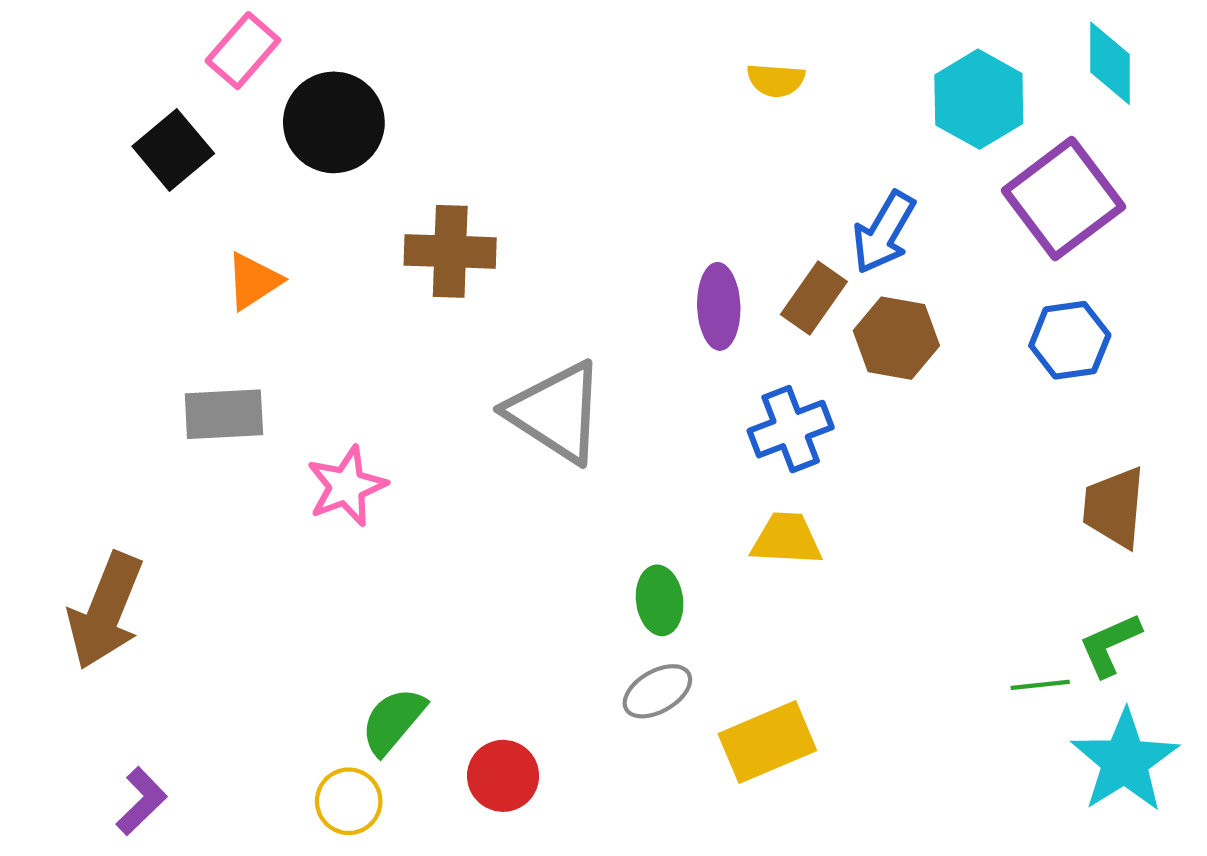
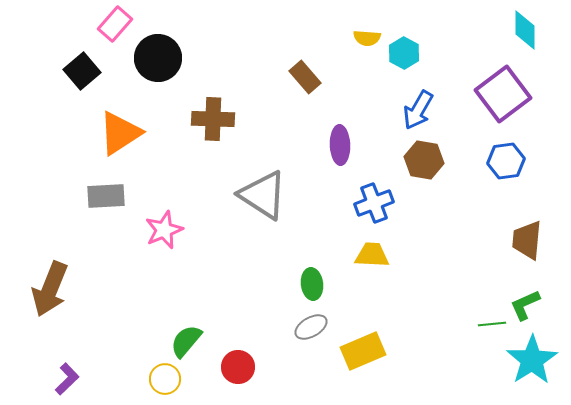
cyan hexagon: (979, 99) -> (404, 53), moved, size x0.7
orange triangle: (254, 281) -> (120, 133), size x1.6
brown rectangle: (814, 298) -> (305, 77), moved, turned -76

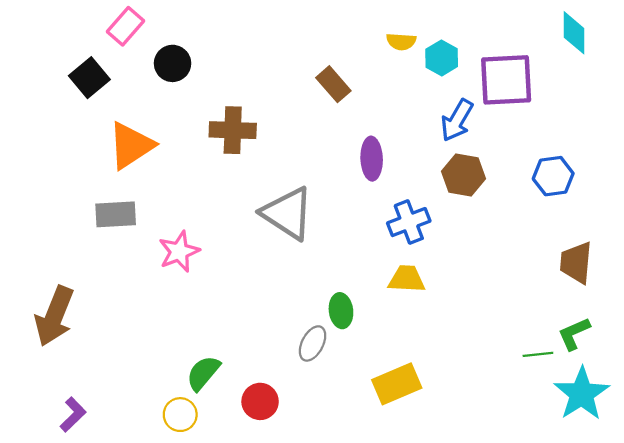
black circle: (158, 58) -> (173, 63), size x0.7
purple square: (503, 94) -> (506, 80), moved, turned 34
gray ellipse: (311, 327) -> (313, 343), moved, turned -32

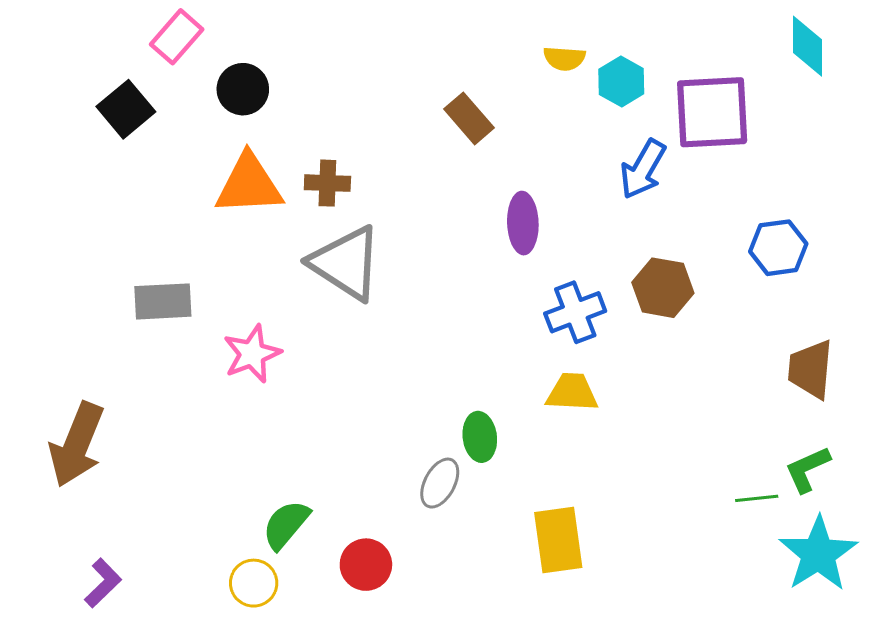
brown cross: (233, 130) -> (327, 183), size x0.7
orange triangle: (131, 145) -> (249, 185), moved, turned 30
brown hexagon: (464, 175) -> (663, 288), moved
gray triangle: (287, 213) -> (346, 263), moved
yellow rectangle: (397, 384) -> (558, 540), turned -75

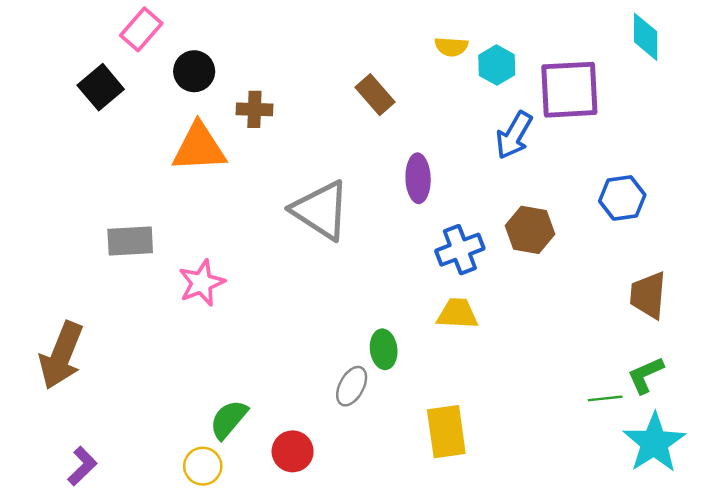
brown cross: (327, 183) -> (254, 109), moved
gray triangle: (346, 263) -> (321, 210), moved

